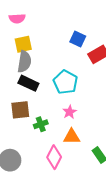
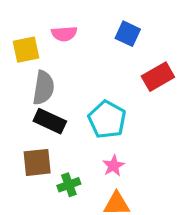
pink semicircle: (17, 18) -> (64, 34), moved
blue square: (78, 39) -> (128, 34), moved
yellow square: (23, 44) -> (26, 50), moved

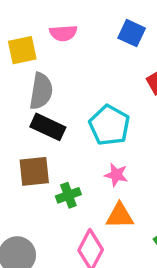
pink star: (113, 166) -> (116, 175), turned -30

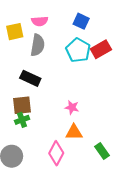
gray semicircle: (41, 91) -> (38, 45), moved
cyan pentagon: (109, 125) -> (78, 50), moved
green cross: (68, 195) -> (22, 120), moved

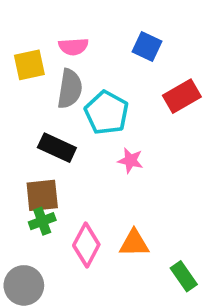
cyan pentagon: (78, 50) -> (107, 113), moved
pink star: (72, 107) -> (130, 160), moved
pink diamond: (56, 153) -> (86, 245), moved

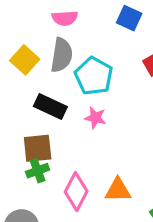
yellow square: (29, 65) -> (25, 60), moved, turned -36
pink star: (130, 160) -> (95, 118), moved

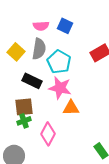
blue square: (129, 18) -> (65, 26), moved
pink star: (95, 118) -> (60, 88), size x1.6
orange triangle: (118, 190) -> (71, 108), moved

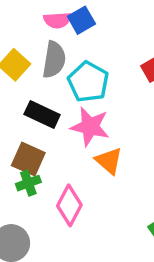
blue square: (65, 26) -> (81, 20), moved, turned 35
brown square: (24, 107) -> (28, 159), turned 30
orange triangle: (71, 108) -> (109, 161), turned 42

